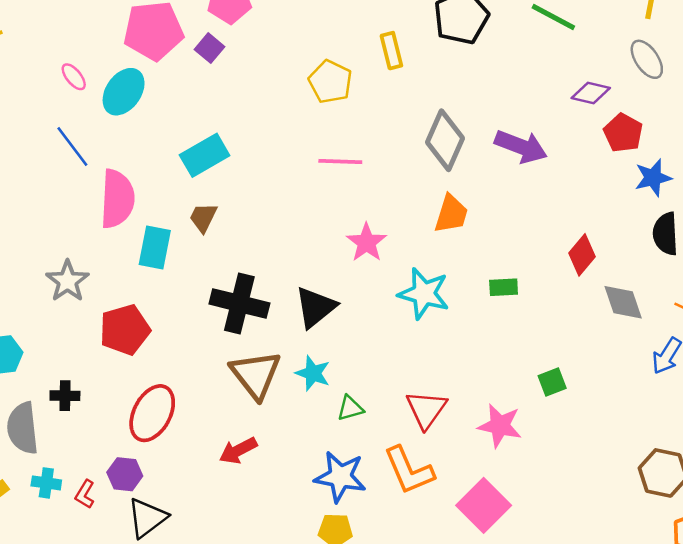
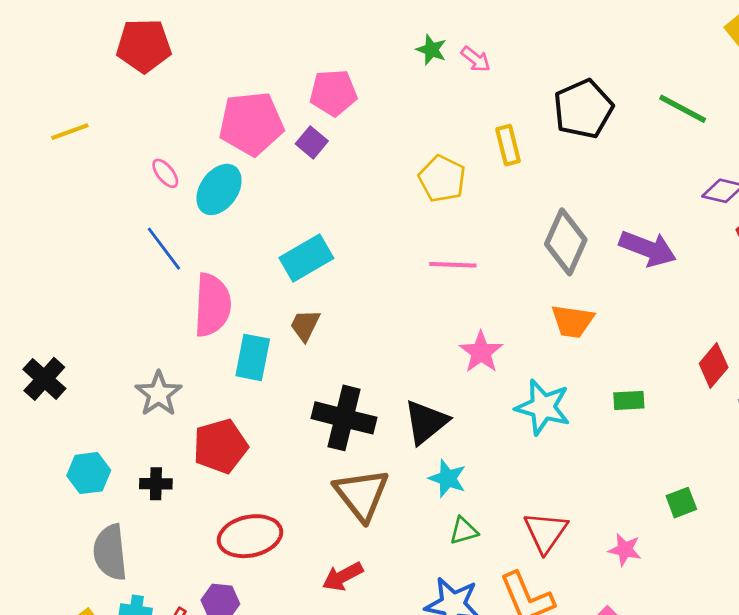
orange trapezoid: (451, 214) -> (572, 321), turned 81
cyan star: (313, 373) -> (447, 478), moved
black cross: (65, 396) -> (156, 484), moved
red ellipse: (152, 413) -> (250, 536), turned 50
pink star: (500, 426) -> (625, 550), size x0.7

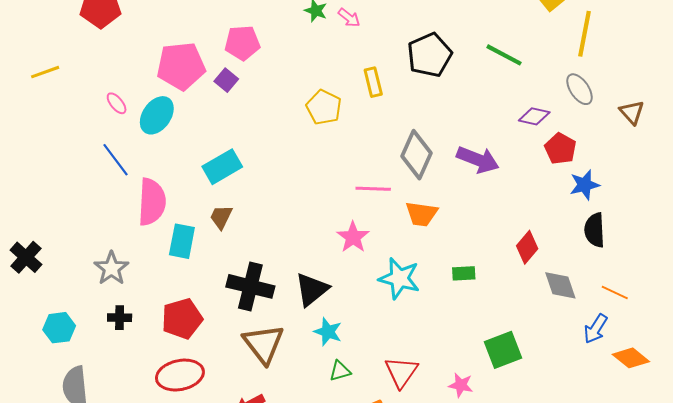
pink line: (453, 265) -> (373, 189), moved
red pentagon: (220, 446) -> (182, 319), moved
black cross: (156, 484) -> (120, 318), moved
green square: (681, 503) -> (503, 350), size x1.6

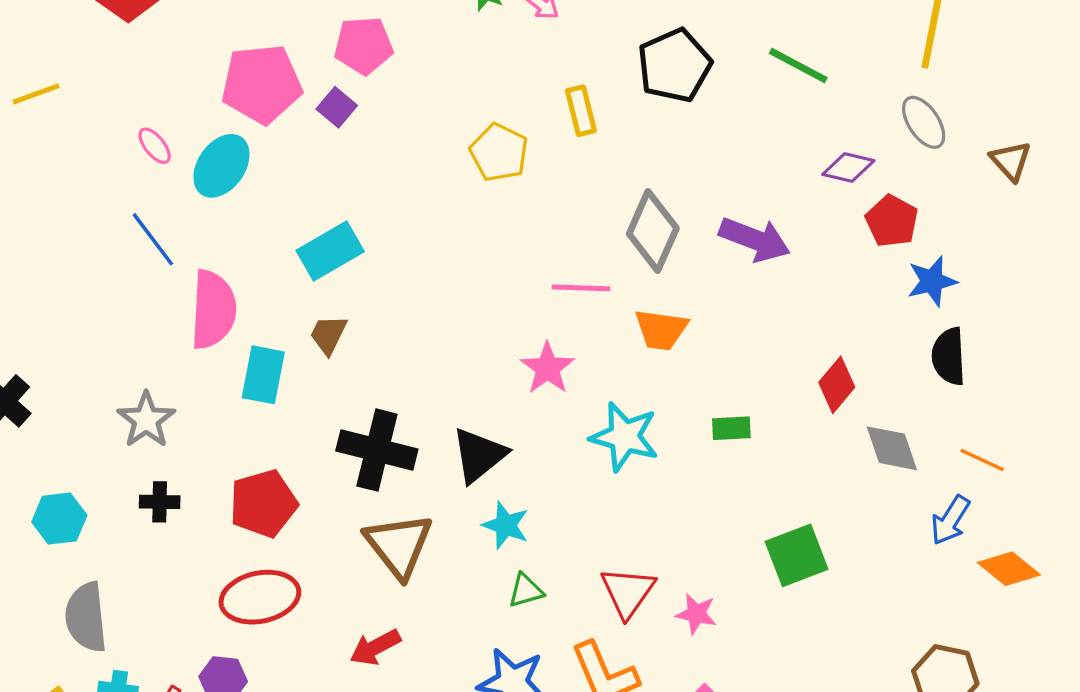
pink star: (461, 385) -> (696, 614), moved

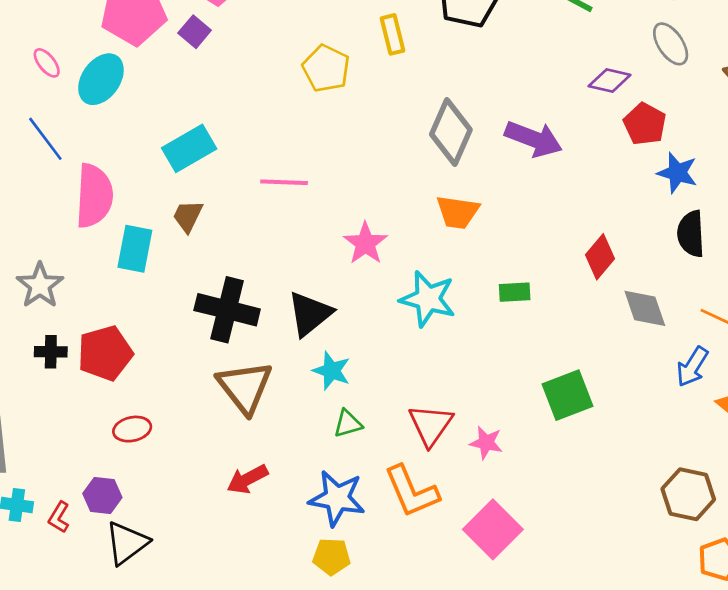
blue star: (932, 281) -> (677, 173), turned 30
pink line: (581, 288) -> (284, 182), moved
red pentagon: (263, 504) -> (105, 353), moved
red ellipse: (260, 597) -> (132, 429), size x0.6
red arrow: (375, 647) -> (247, 479), moved

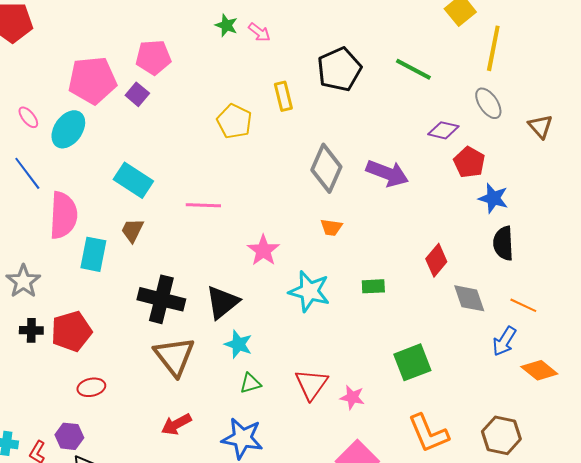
cyan rectangle: (189, 148) -> (133, 180), turned 63
orange trapezoid: (458, 212) -> (331, 227), size x0.7
orange L-shape: (412, 491) -> (428, 433), moved

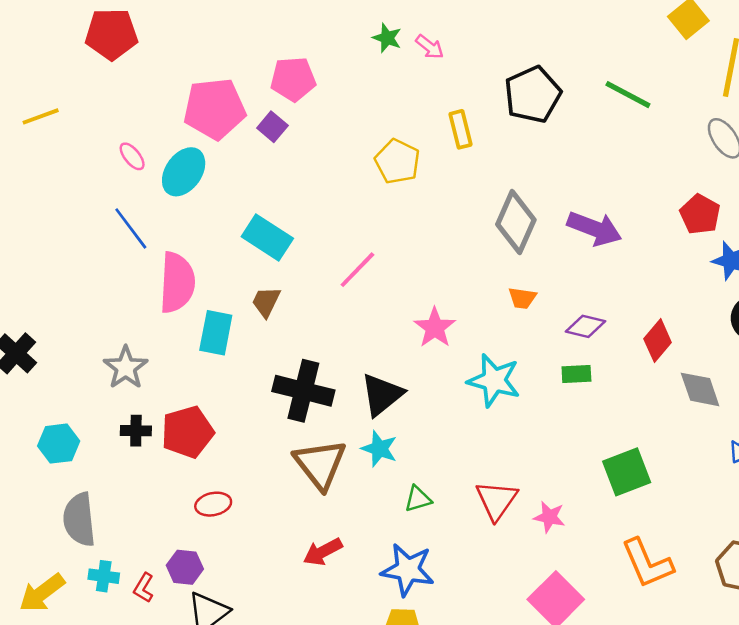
purple diamond: (443, 130) -> (585, 326), moved
pink line: (203, 205) -> (357, 270), turned -48
cyan star: (238, 344) -> (379, 449), moved

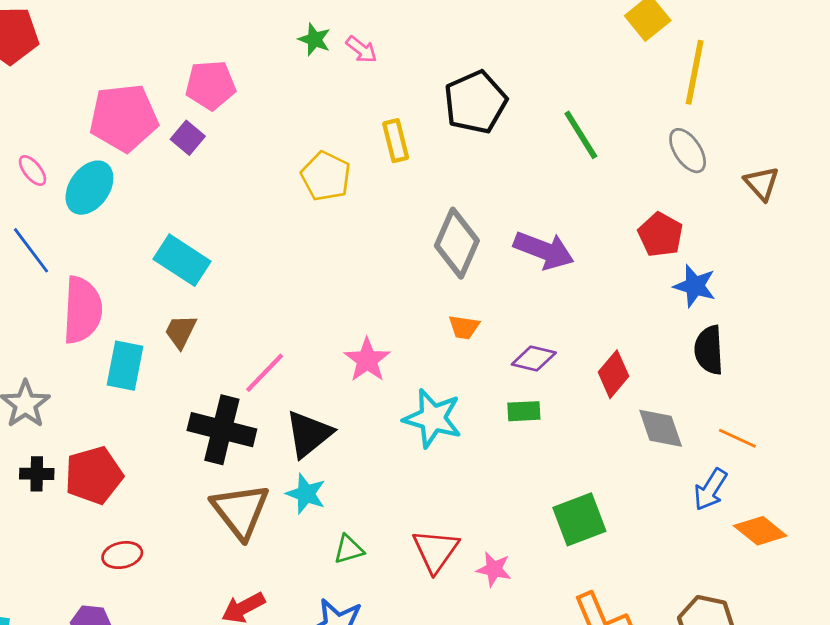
green line: (628, 95) -> (581, 135), moved, turned 30
pink line: (357, 270) -> (265, 373), moved

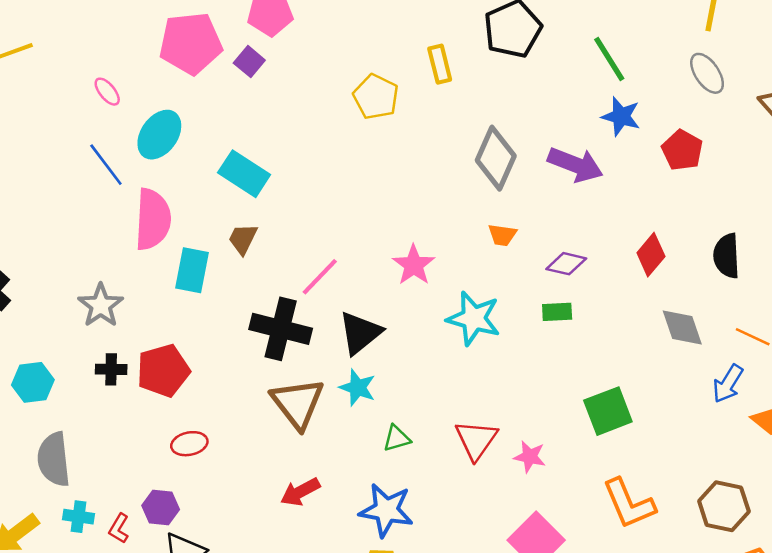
cyan ellipse: (89, 188) -> (159, 135), moved
blue star: (695, 286) -> (621, 116), moved
red diamond: (614, 374) -> (651, 255), moved

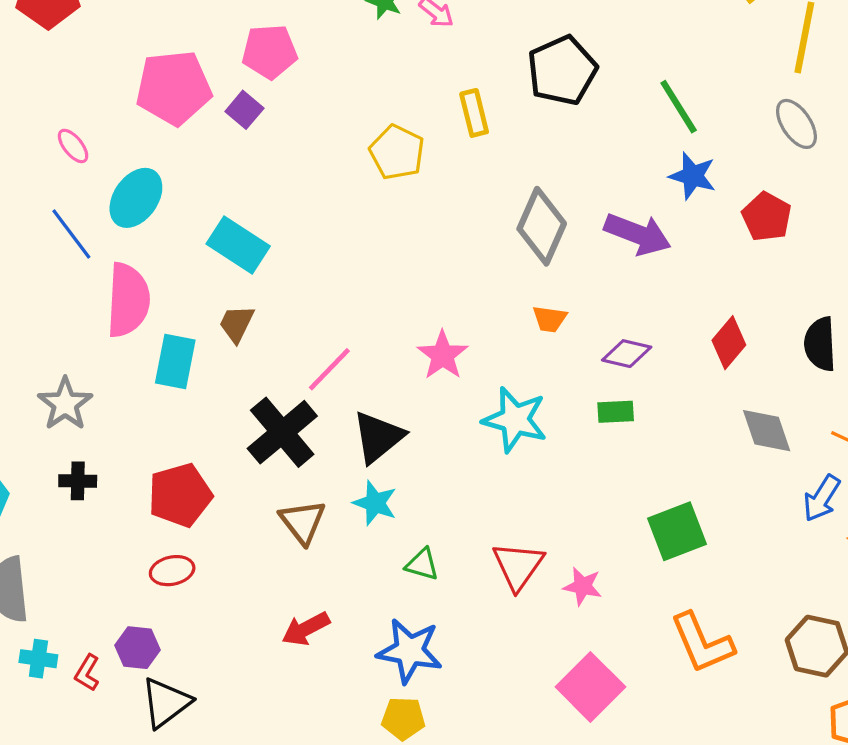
black cross: (281, 329) -> (282, 432), turned 36
red pentagon: (163, 371) -> (180, 495), moved
brown triangle: (298, 403) -> (303, 522), size x0.7
green triangle: (397, 438) -> (422, 564), turned 32

